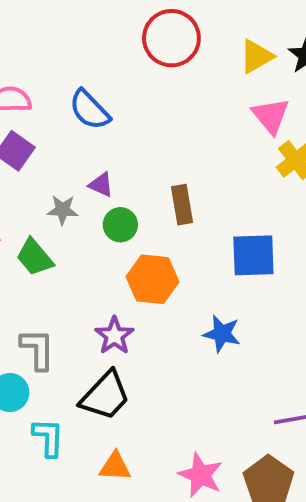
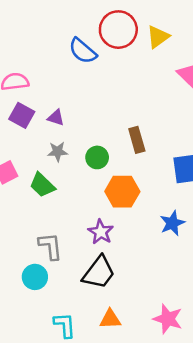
yellow triangle: (256, 56) -> (158, 37), moved
blue semicircle: (89, 110) -> (83, 51), moved
purple triangle: (101, 185) -> (56, 118), moved
blue star: (222, 334) -> (172, 223), turned -30
cyan L-shape: (48, 438) -> (65, 325), moved

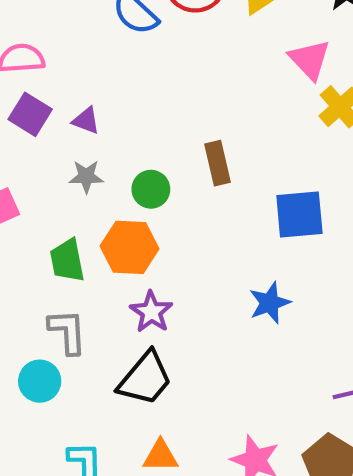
green trapezoid: (42, 185) -> (67, 261), moved, turned 32
orange hexagon: (122, 192) -> (130, 247), moved

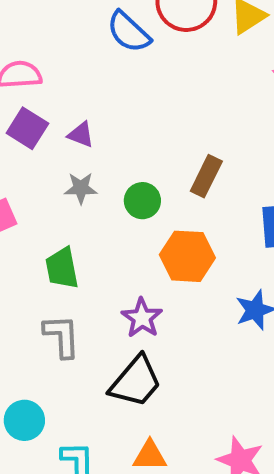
brown rectangle: (217, 163) -> (206, 176), turned 39
orange hexagon: (130, 247) -> (187, 256), moved
cyan circle: (40, 381) -> (24, 420), moved

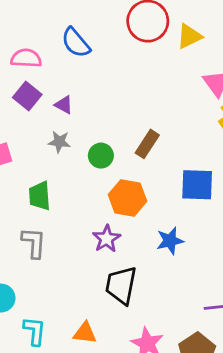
blue semicircle: (129, 32) -> (76, 43), moved
purple star: (142, 318) -> (107, 239), moved
black trapezoid: (136, 382) -> (121, 285), moved, turned 144

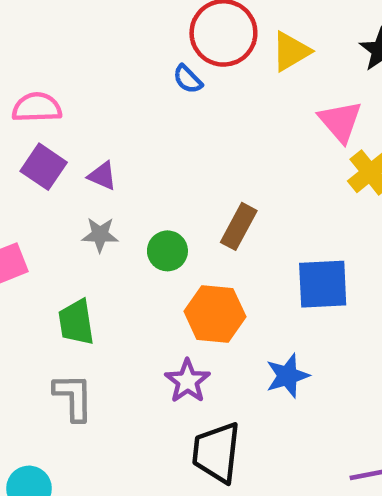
blue semicircle: (76, 43) -> (188, 79), moved, size x0.6

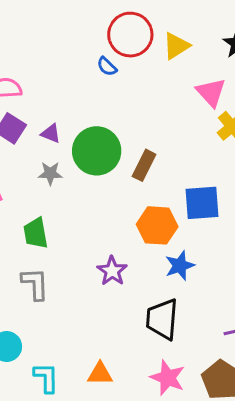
green circle: (167, 251) -> (97, 151), moved, size x1.8
orange hexagon: (215, 314) -> (157, 225), moved
black trapezoid: (216, 452) -> (162, 319), moved

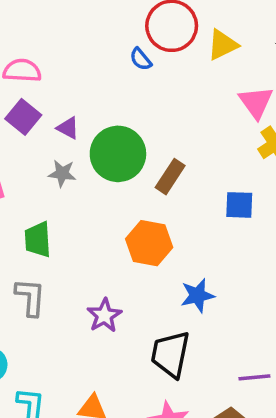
blue square: (202, 203) -> (239, 205), moved, size x0.7
orange hexagon: (157, 225) -> (149, 243), moved
purple star: (112, 271) -> (104, 315), moved

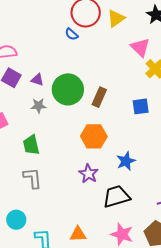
purple star: (104, 315) -> (88, 174), moved
black trapezoid: (170, 354) -> (116, 197), turned 72

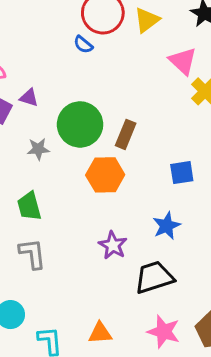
purple triangle: (37, 80) -> (29, 98), moved
blue square: (141, 106) -> (182, 173), moved
orange hexagon: (94, 136) -> (105, 175), moved

